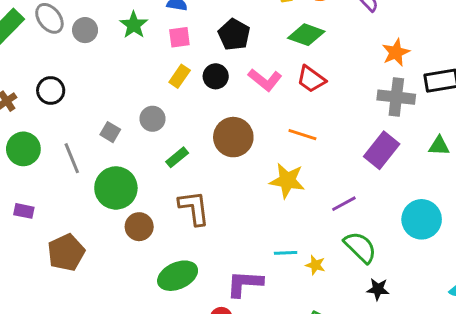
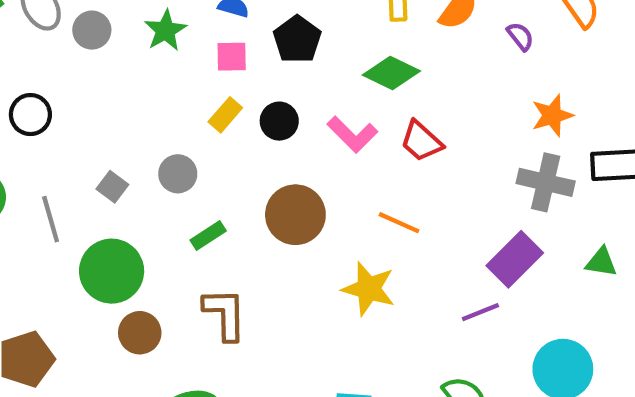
black pentagon: (234, 34) -> (297, 39), moved
green diamond: (306, 35) -> (391, 73), moved
purple line: (344, 204) -> (480, 312), moved

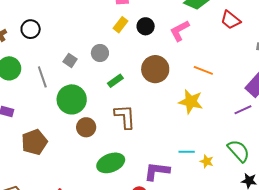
pink L-shape: (352, 134) -> (180, 31), turned 110
red trapezoid: (421, 141) -> (231, 20), moved

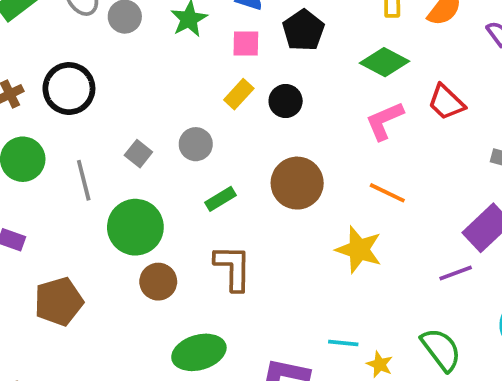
black circle: (31, 29) -> (69, 89), size x1.4
pink L-shape: (180, 31) -> (384, 121), moved

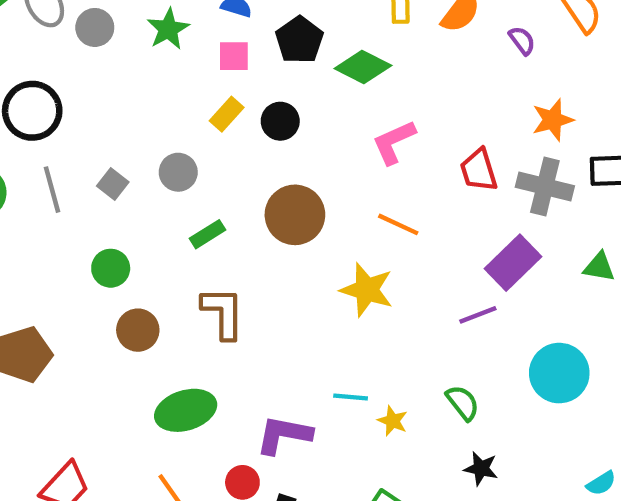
green diamond: (385, 62) -> (363, 67), moved
red trapezoid: (446, 102) -> (479, 170), moved, turned 30
gray line: (84, 180) -> (52, 190), moved
green circle: (135, 227) -> (111, 268), size x0.6
green semicircle: (441, 350) -> (463, 403), size x0.7

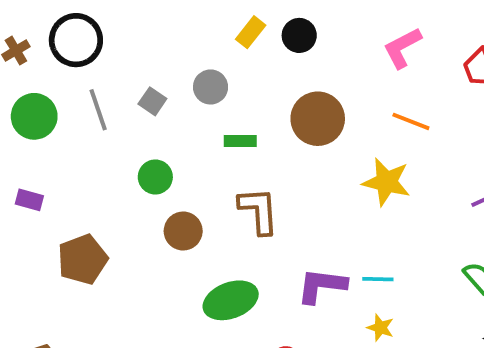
green rectangle: (207, 234) -> (240, 141), turned 36
yellow star: (393, 421) -> (380, 328), moved
purple L-shape: (284, 435) -> (322, 286), moved

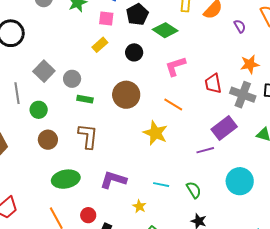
black circle: (299, 35) -> (134, 52), moved
gray circle: (211, 87) -> (72, 79), moved
gray square: (152, 101) -> (44, 71), size x1.5
gray line: (98, 110) -> (17, 93), moved
cyan line: (378, 279) -> (161, 185), moved

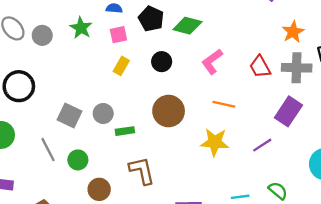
purple line: (205, 150) -> (262, 145), moved

